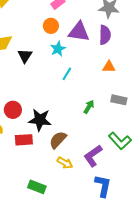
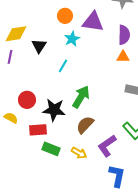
purple semicircle: (105, 35) -> (124, 35), moved
cyan line: (67, 74) -> (63, 66), moved
green arrow: (89, 107) -> (81, 97), moved, size x1.6
brown semicircle: (58, 140) -> (85, 125), moved
green rectangle: (37, 187) -> (51, 149), moved

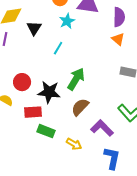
orange triangle: (123, 57) -> (118, 39), turned 40
purple L-shape: (107, 146) -> (102, 128), turned 80
yellow arrow: (79, 153) -> (74, 144), moved

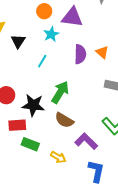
purple semicircle: (119, 17) -> (80, 54), moved
brown semicircle: (80, 107) -> (64, 120), turned -102

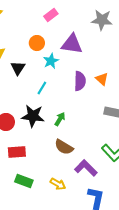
orange circle: (44, 11) -> (37, 43), moved
green arrow: (60, 92) -> (60, 119), size x0.6
black star: (33, 105) -> (33, 116), moved
green rectangle: (30, 144) -> (24, 181), moved

